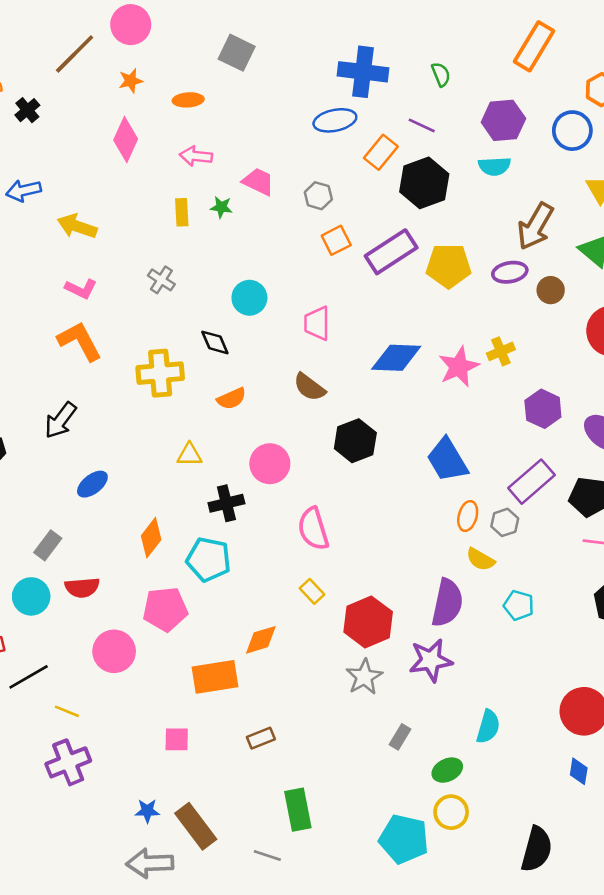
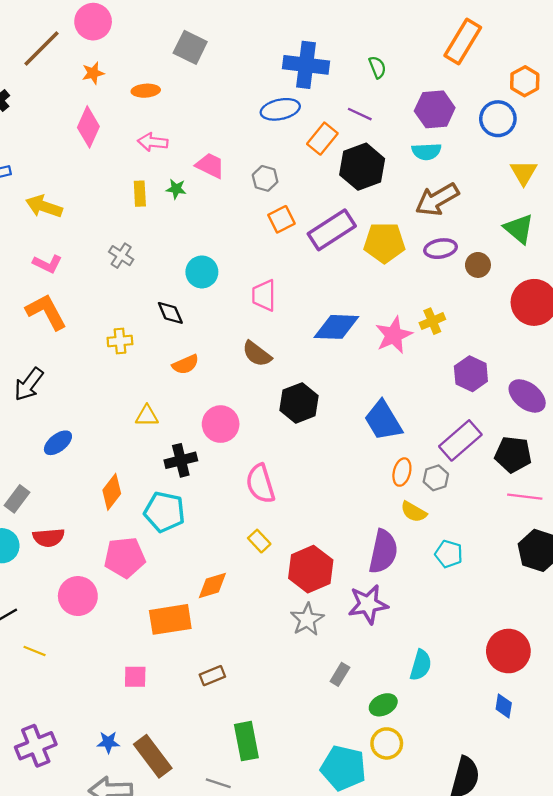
brown arrow: (535, 226) -> (437, 199), moved, turned 30
yellow cross: (160, 373) -> (120, 341), size x0.6
purple cross: (68, 762) -> (36, 746), moved

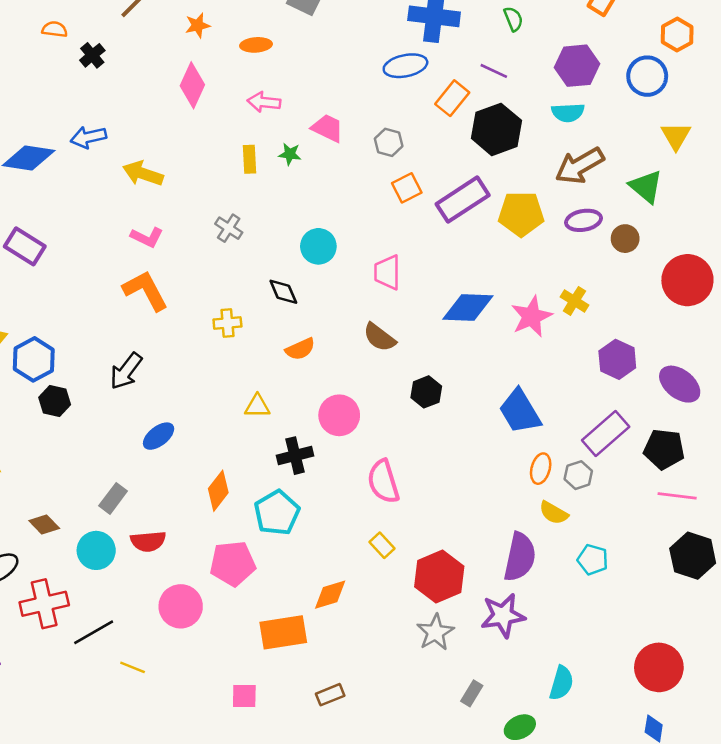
green triangle: (519, 229) -> (646, 187), moved
yellow cross: (432, 321) -> (574, 301), turned -35
black hexagon: (299, 403) -> (426, 392), size x0.7
cyan pentagon: (164, 512) -> (277, 513), turned 30

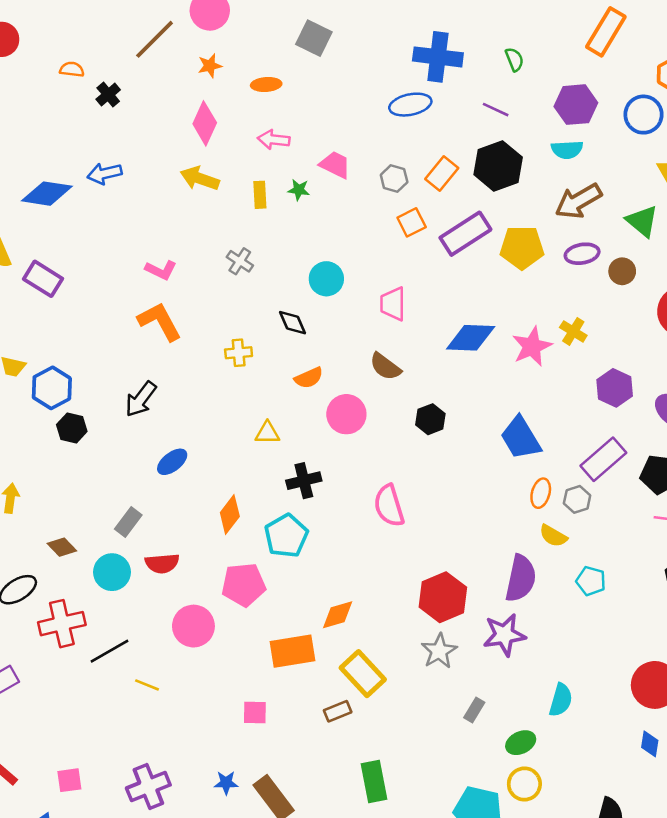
orange rectangle: (452, 98) -> (442, 173), moved
yellow arrow: (143, 174) -> (200, 179), moved
pink circle: (339, 415) -> (346, 414), moved
yellow rectangle: (382, 545) -> (363, 674), moved, size x1.8

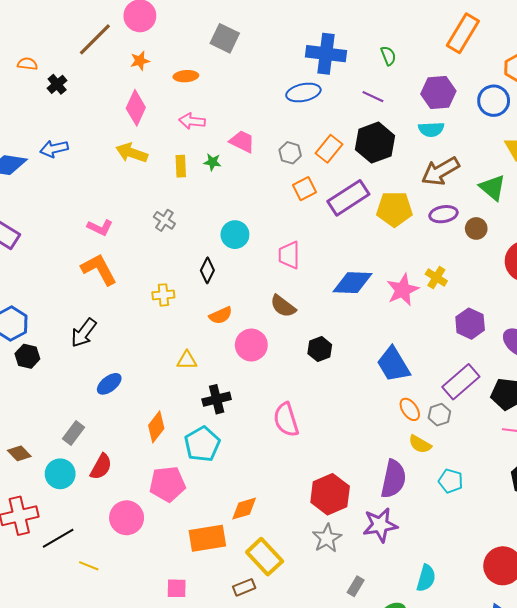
black diamond: (292, 323) -> (207, 270), turned 50
orange ellipse: (541, 493) -> (410, 409), turned -50
red semicircle: (162, 563) -> (101, 467), turned -56

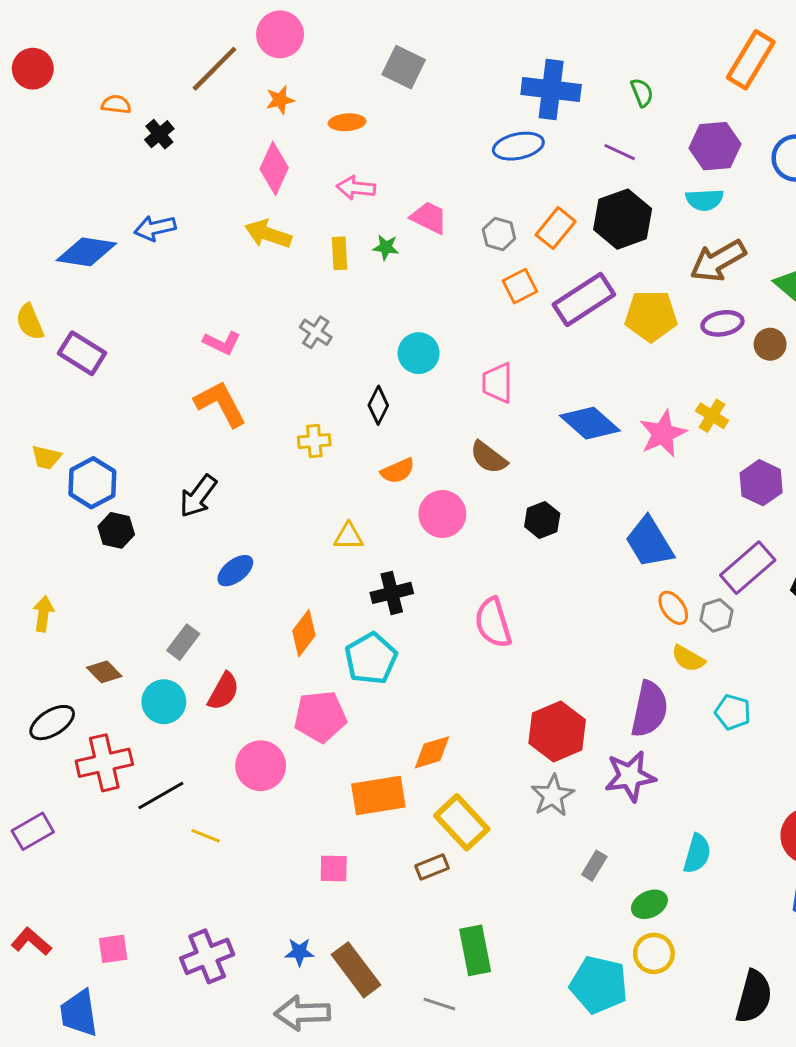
blue diamond: (353, 283) -> (590, 423), turned 39

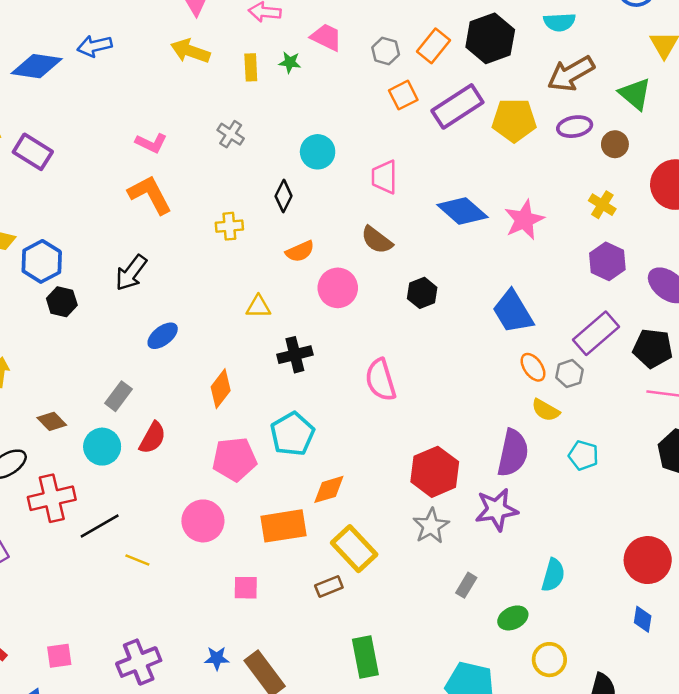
yellow cross: (712, 416) -> (602, 205), moved
cyan pentagon: (371, 658) -> (292, 434), moved
pink circle: (261, 766) -> (203, 521), moved
yellow circle: (654, 953) -> (549, 660), moved

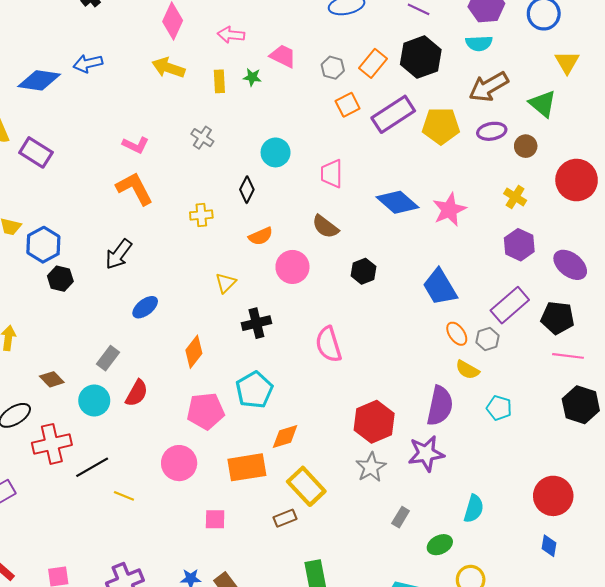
yellow triangle: (258, 307) -> (226, 283), turned -45

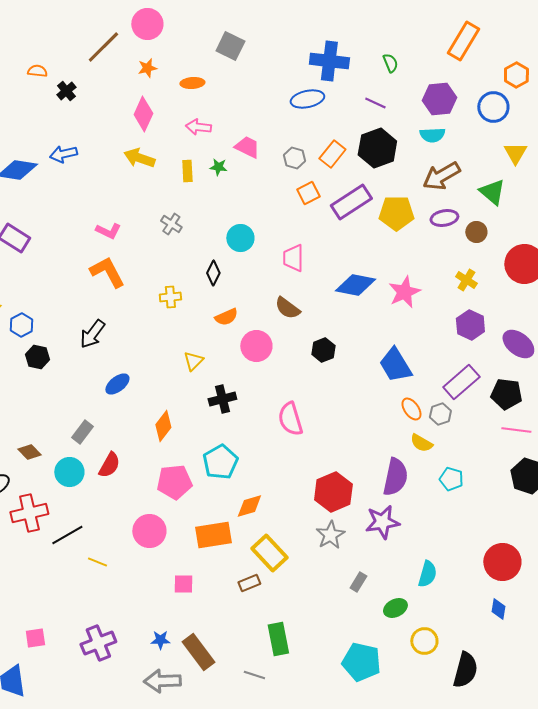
blue diamond: (397, 202) -> (355, 285), turned -30
blue hexagon: (43, 245) -> (21, 325), size x0.7

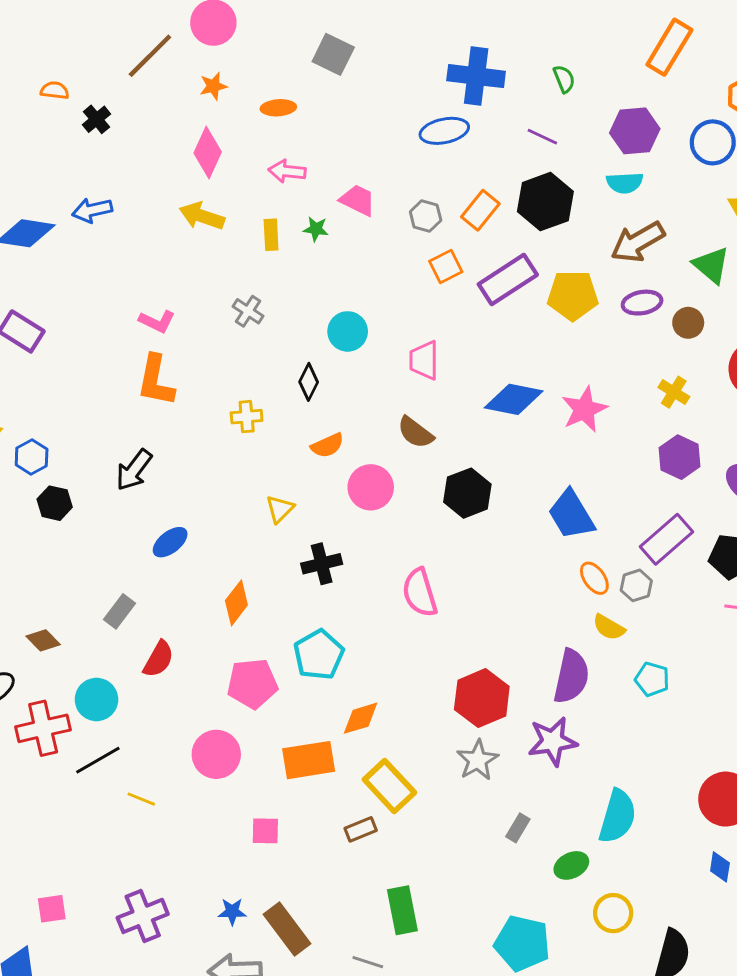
orange L-shape: (107, 272) -> (156, 381), turned -141
black hexagon: (323, 350) -> (467, 493), size x1.4
cyan circle: (69, 472) -> (96, 699), moved
cyan semicircle: (427, 574) -> (617, 816), size x1.4

